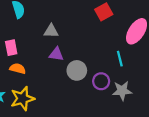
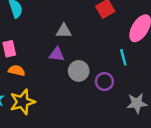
gray triangle: (51, 31) -> (64, 31), moved
gray star: (122, 91) -> (137, 103), moved

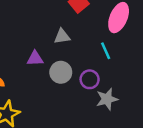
gray triangle: (64, 31) -> (62, 36), moved
gray star: (137, 103) -> (107, 99), moved

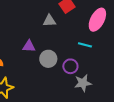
gray triangle: (62, 36) -> (49, 21), moved
cyan line: (106, 51) -> (85, 45), turned -56

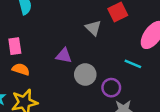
gray triangle: (49, 21) -> (93, 28), turned 40

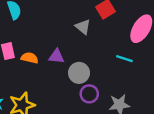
orange semicircle: (21, 69) -> (30, 58), moved
purple circle: (111, 88) -> (89, 94), moved

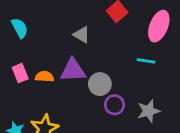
gray triangle: (83, 27) -> (82, 35), moved
purple triangle: (56, 56) -> (73, 70), size x1.5

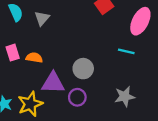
gray triangle: (82, 35) -> (42, 18), moved, turned 35
purple triangle: (73, 70) -> (53, 83), moved
purple circle: (114, 105) -> (77, 97), moved

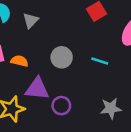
cyan line: (126, 51) -> (100, 61), moved
gray circle: (83, 69) -> (62, 57), moved

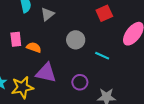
gray circle: (62, 57) -> (76, 40), moved
purple circle: (61, 106) -> (80, 82), moved

